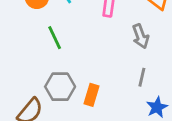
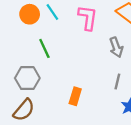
gray hexagon: (60, 87) -> (27, 78), moved

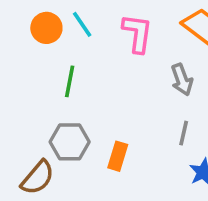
green line: (44, 48) -> (70, 81), turned 36
gray hexagon: (27, 78) -> (70, 142), moved

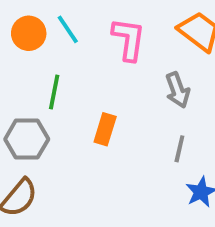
gray hexagon: (70, 142) -> (27, 139), moved
orange rectangle: (118, 156) -> (105, 129), moved

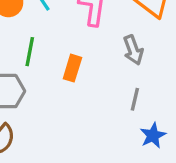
orange rectangle: (105, 129) -> (72, 68), moved

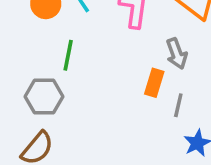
orange rectangle: (72, 68) -> (154, 83), moved

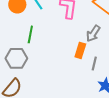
gray arrow: (177, 54) -> (93, 33), turned 54

